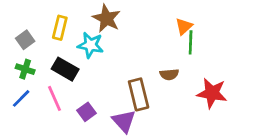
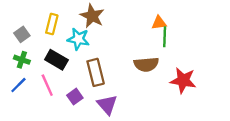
orange triangle: (184, 26) -> (159, 23), turned 35
brown semicircle: (169, 74) -> (146, 64), size x1.5
brown rectangle: (139, 94) -> (96, 72), moved

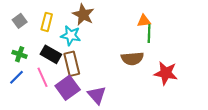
gray square: (22, 34) -> (20, 21), moved
brown rectangle: (96, 72) -> (72, 64), moved
purple square: (75, 97) -> (68, 88), size x1.6

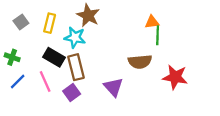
green cross: (20, 54) -> (12, 57), moved
purple square: (68, 88) -> (72, 93), size x0.7
purple triangle: (97, 95) -> (113, 87), moved

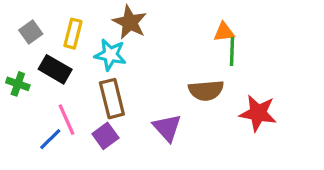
black rectangle: (54, 57) -> (55, 69), moved
blue line: (18, 81) -> (50, 139), moved

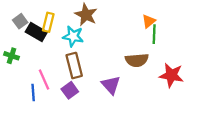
orange triangle: (224, 32) -> (149, 21), turned -32
black rectangle: (55, 69) -> (36, 32), moved
blue line: (50, 139) -> (33, 93), turned -49

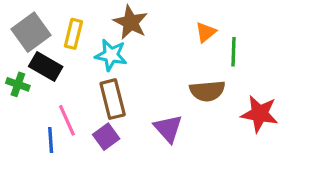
gray square: (20, 21) -> (31, 32), size x1.6
orange triangle: (149, 21) -> (206, 32), moved
black rectangle: (36, 32) -> (46, 66), moved

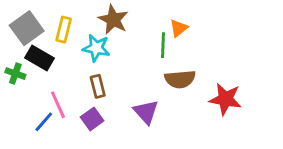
green line: (233, 52) -> (163, 45), moved
brown rectangle: (113, 99) -> (98, 86), size x0.7
blue line: (51, 140) -> (44, 122), turned 45

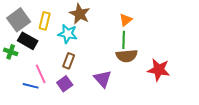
green line: (163, 45) -> (124, 40), moved
brown rectangle: (98, 86) -> (69, 61), turned 35
blue line: (44, 122) -> (31, 86), turned 63

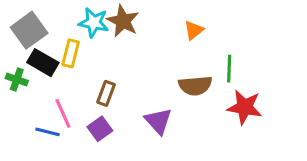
yellow rectangle: (45, 21) -> (71, 53), moved
cyan star: (68, 34) -> (94, 23), moved
green line: (124, 40) -> (229, 69), moved

